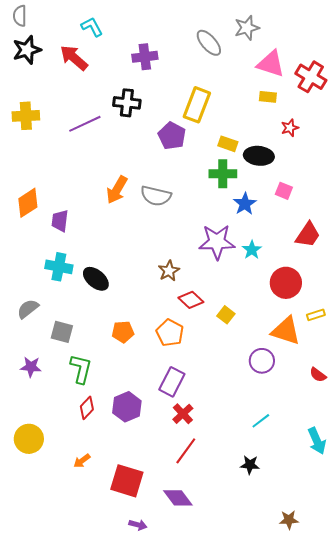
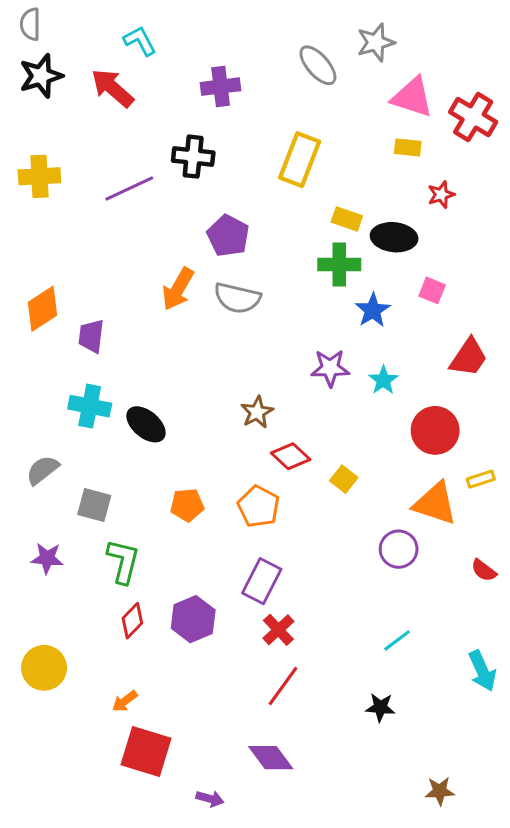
purple pentagon: (172, 136) -> (228, 236), moved
purple star: (217, 242) -> (330, 368), size x0.7
red square: (127, 481) -> (146, 751), moved

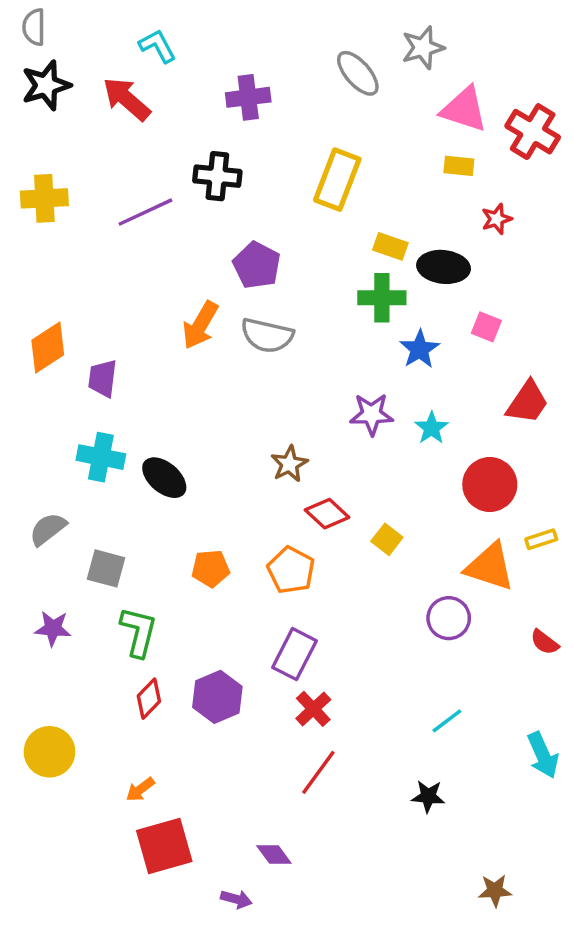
red square: (146, 751) -> (164, 846), turned -33
purple diamond: (271, 758) -> (274, 855), moved, size x0.7

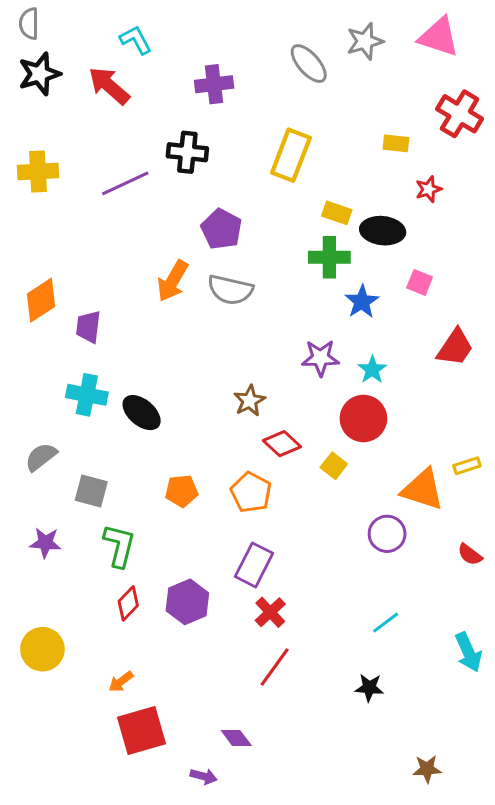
pink triangle: (464, 109) -> (439, 37), moved
red circle: (490, 485) -> (363, 418), moved

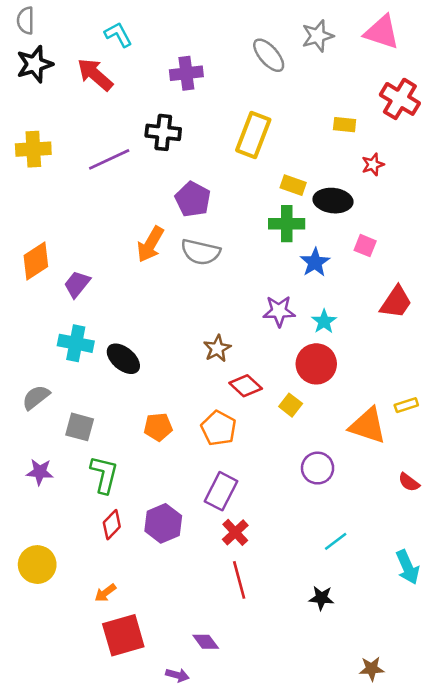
purple trapezoid: (88, 327) -> (77, 284), turned 32
purple circle: (387, 534) -> (318, 468), moved
red line: (275, 667) -> (239, 580), turned -51

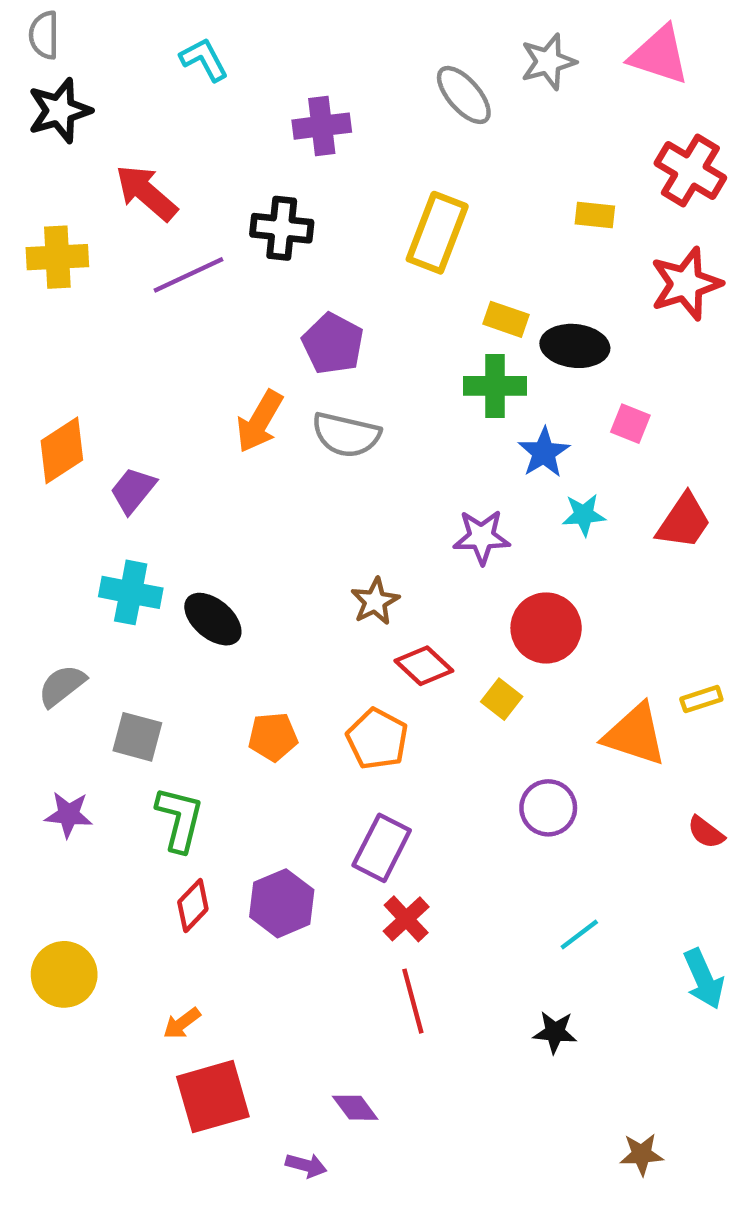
red arrow: (95, 75) -> (146, 193), moved
red star: (373, 165) -> (686, 284), moved, size x1.8
cyan star: (324, 321) -> (584, 515), moved, turned 30

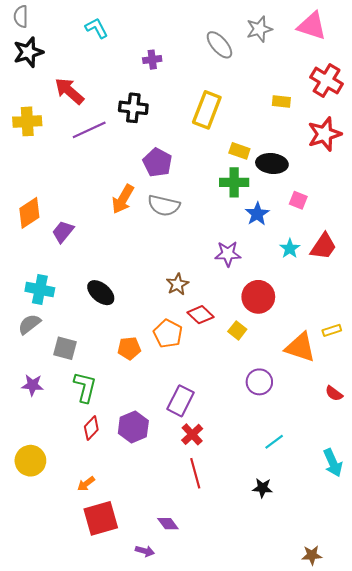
purple cross: (322, 126) -> (152, 60), size x0.7
cyan star: (584, 515) -> (290, 249), moved, turned -30
cyan cross: (131, 592) -> (40, 289), moved
orange pentagon: (377, 739) -> (168, 334), moved
brown star: (642, 1154) -> (312, 555), moved

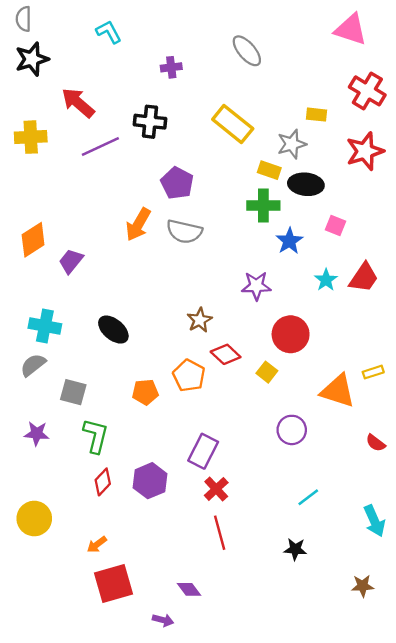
gray star: (259, 29) -> (292, 144), moved
yellow rectangle: (207, 110) -> (233, 124), turned -72
brown star: (312, 555) -> (363, 586), moved

